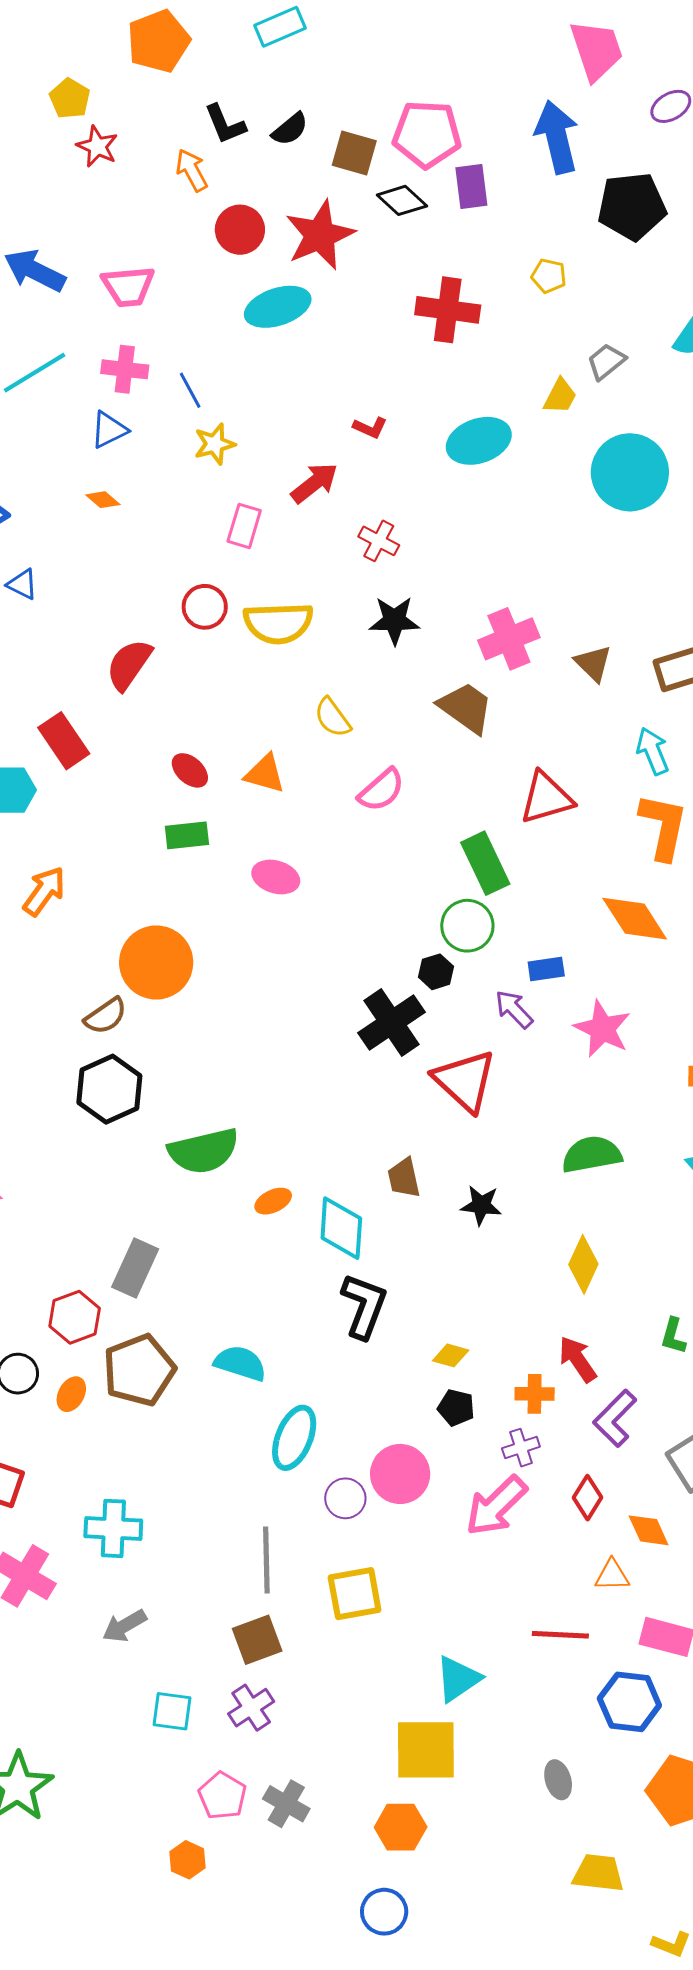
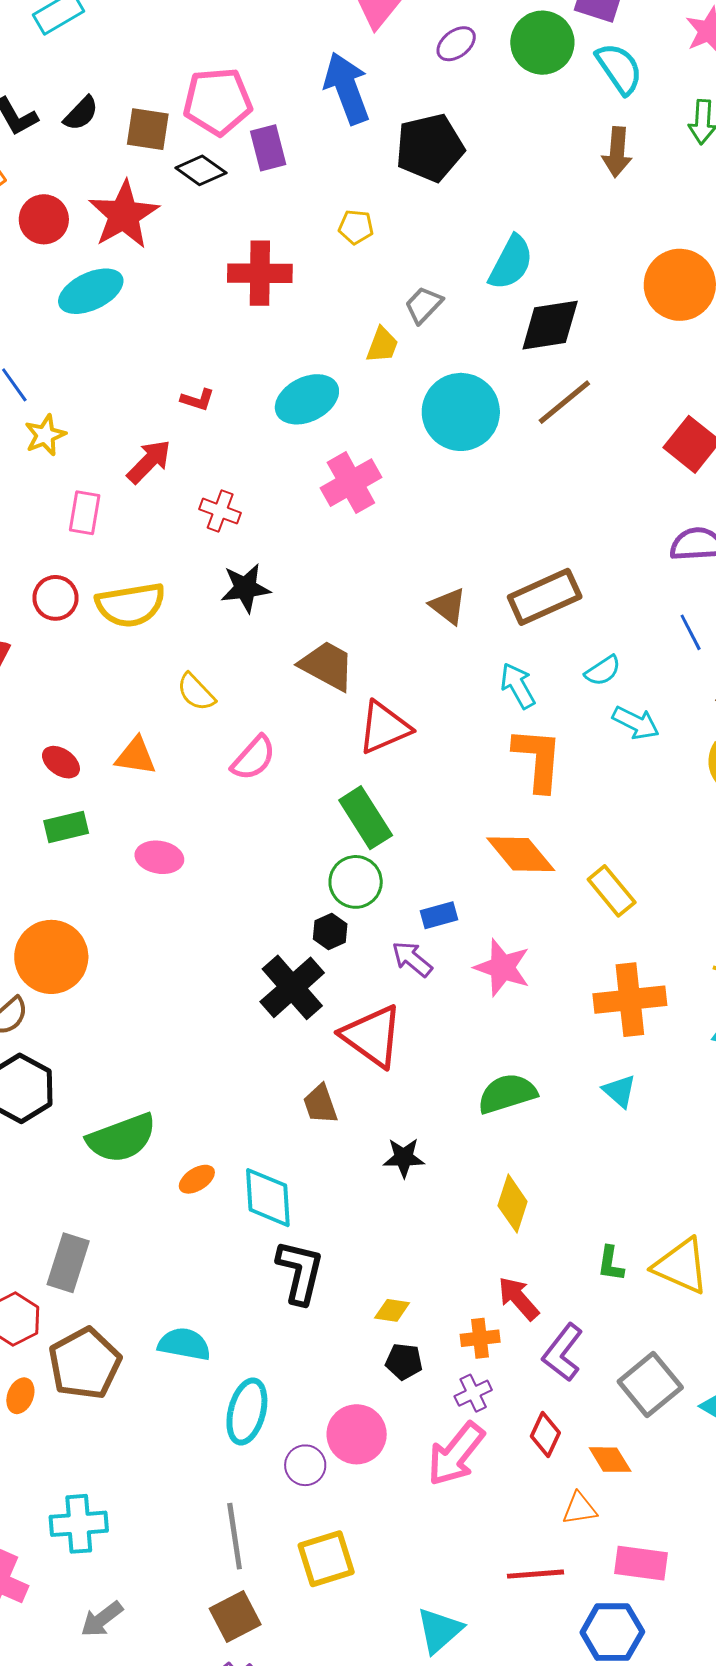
pink cross: (509, 639) -> (351, 483), moved
red triangle: (546, 798) -> (384, 728), moved
brown trapezoid: (404, 1178) -> (320, 1104), moved

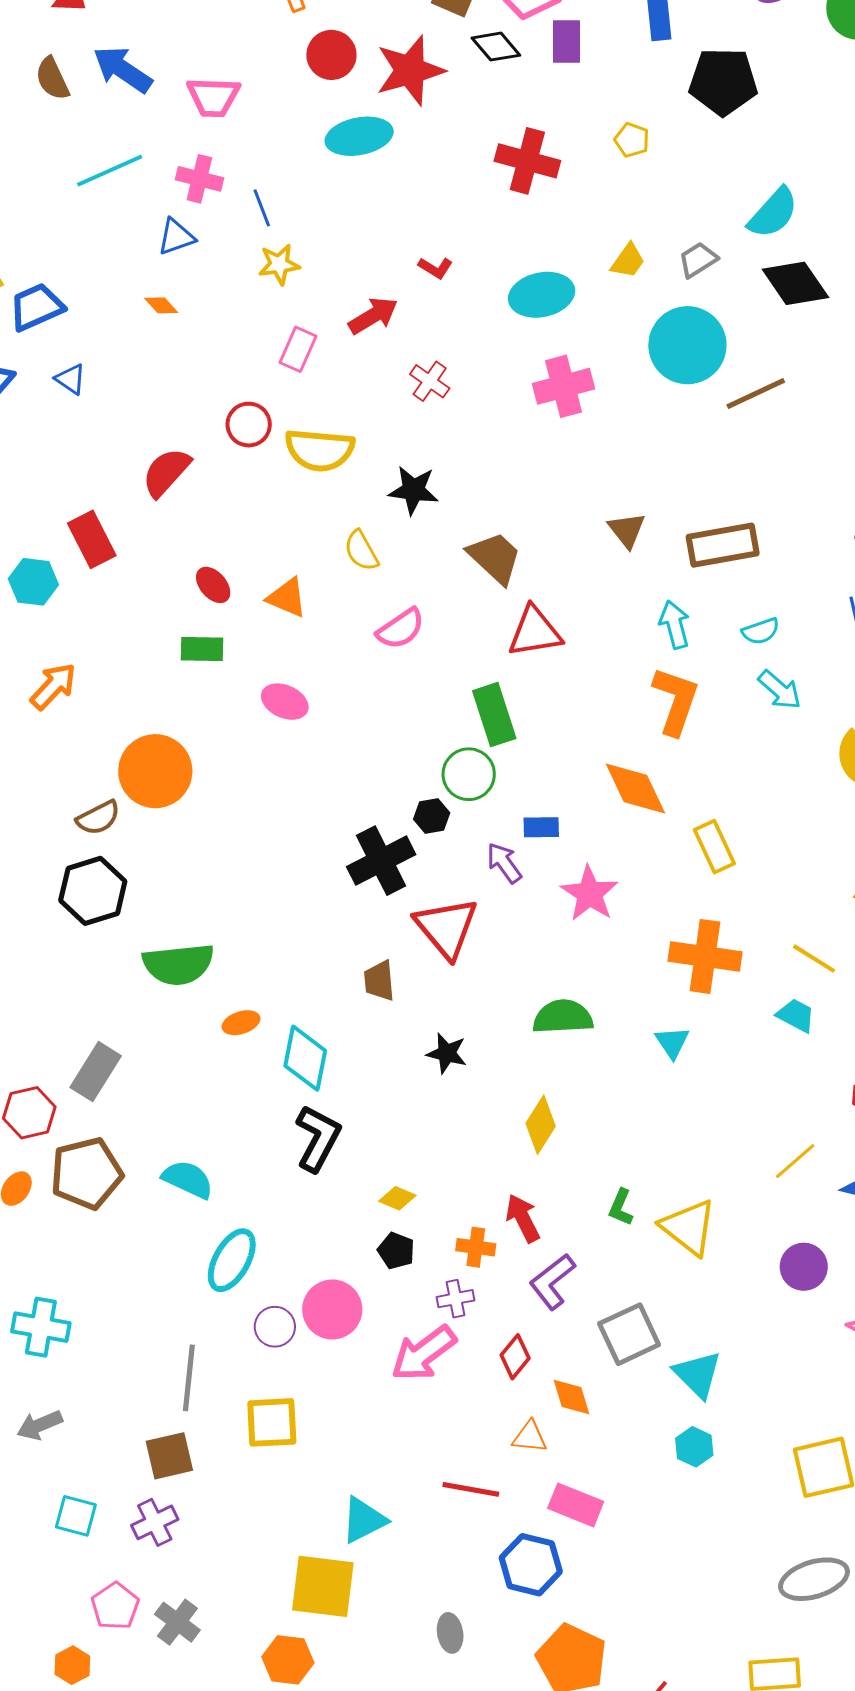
gray trapezoid: (424, 305) -> (698, 260), moved
black diamond: (550, 325) -> (795, 283), turned 50
brown line: (564, 402) -> (756, 393), moved
black star: (245, 588) -> (413, 490), moved

